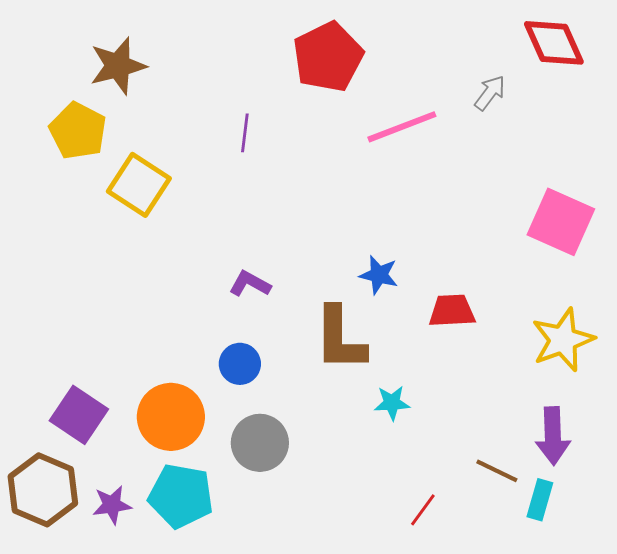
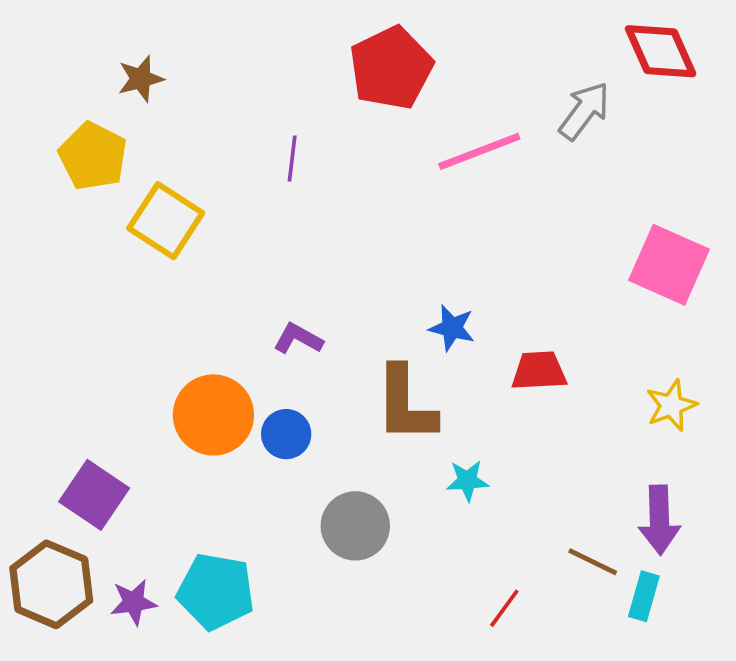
brown star: (118, 66) -> (141, 79), size x0.7
gray arrow: (490, 93) -> (584, 111), size x1.4
yellow star: (563, 340) -> (671, 405), size x0.7
orange circle: (171, 417) -> (213, 415), moved
gray circle: (260, 443) -> (355, 526), moved

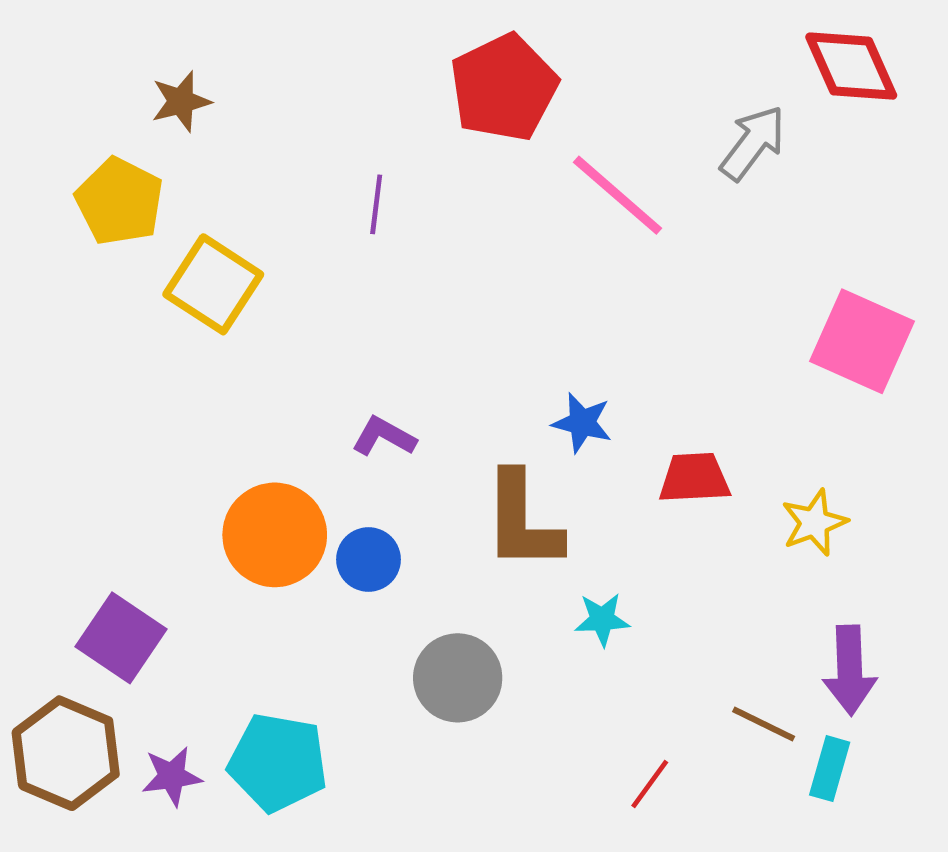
pink line: (479, 151) -> (618, 195), turned 62
yellow star: (671, 405) -> (814, 523), moved

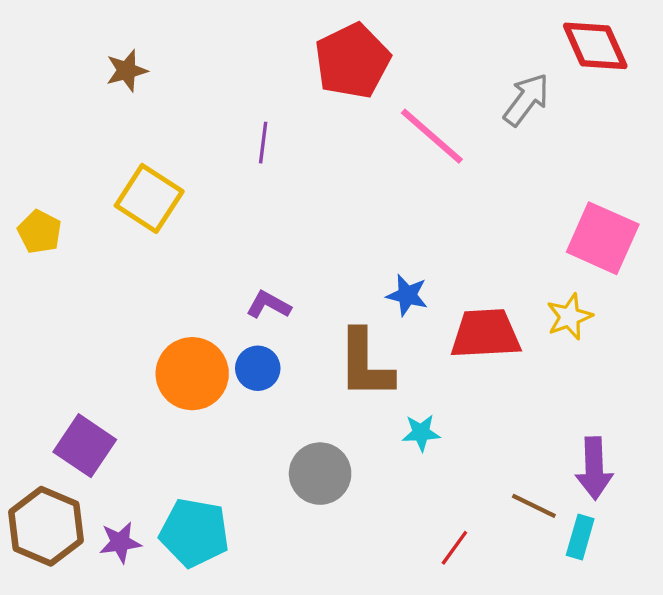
yellow pentagon: (119, 201) -> (40, 232), moved, size x0.7
red trapezoid: (694, 478) -> (486, 334), size x1.4
yellow star: (814, 523) -> (569, 317), moved
blue circle: (369, 560) -> (258, 368), moved

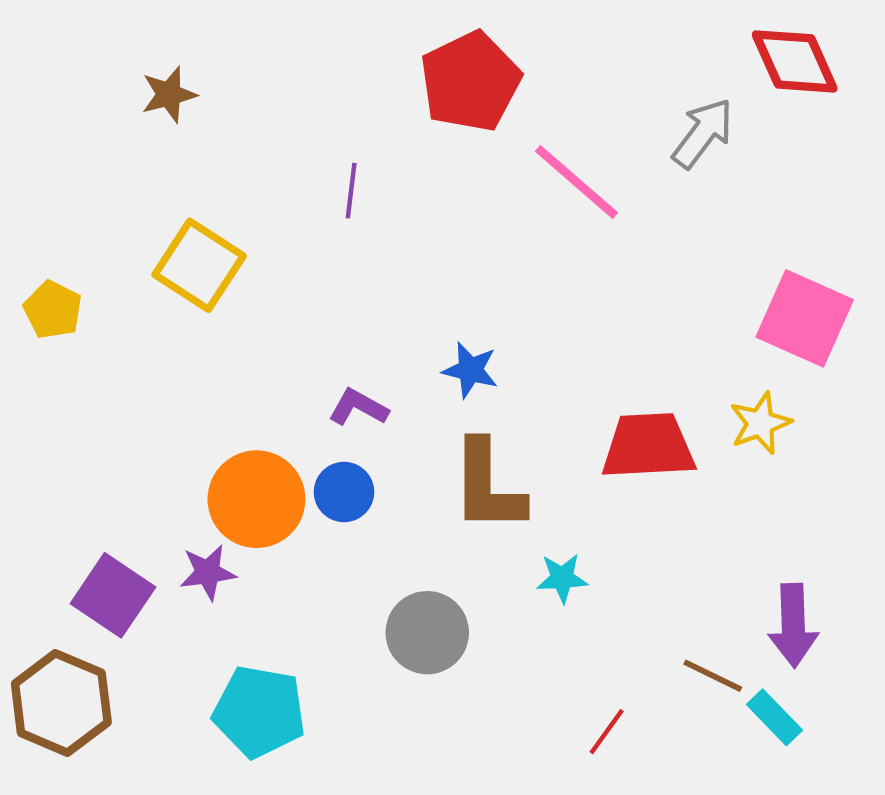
blue star: (407, 295) -> (470, 370), moved
cyan rectangle: (580, 537) -> (775, 717), turned -60
purple star: (120, 542) -> (208, 572), moved

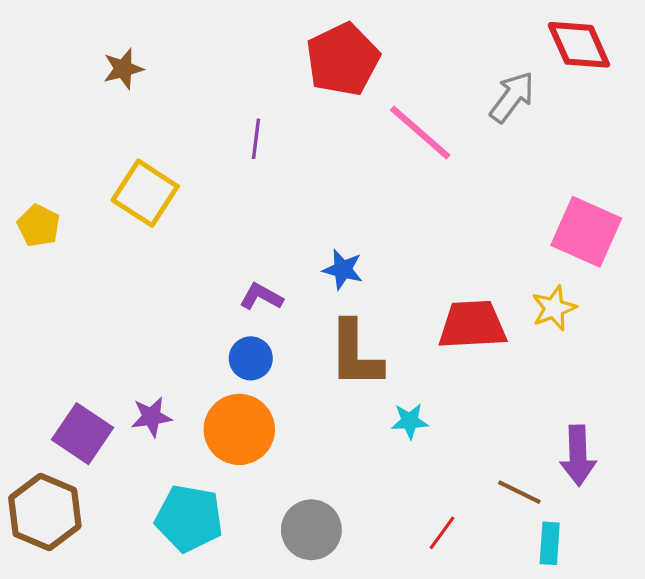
orange circle: (256, 499) -> (239, 429), moved
gray circle: (427, 633) -> (311, 530), moved
cyan rectangle: (775, 717) -> (550, 543), moved, turned 48

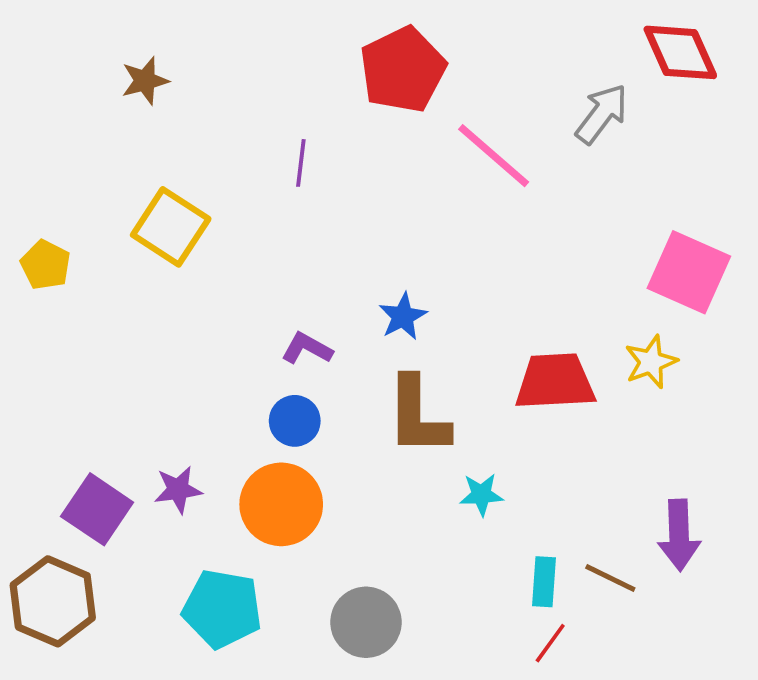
blue star: (343, 269) -> (403, 316), turned 30
red line: (442, 533) -> (550, 643), moved
cyan rectangle: (550, 543) -> (544, 582), moved

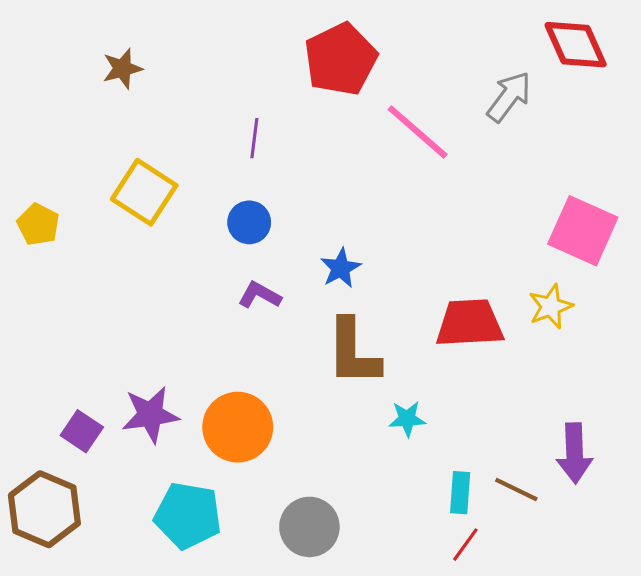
blue circle: (295, 421) -> (249, 222), moved
purple star: (178, 490) -> (150, 415), size x1.4
purple square: (97, 509) -> (82, 431), size x0.7

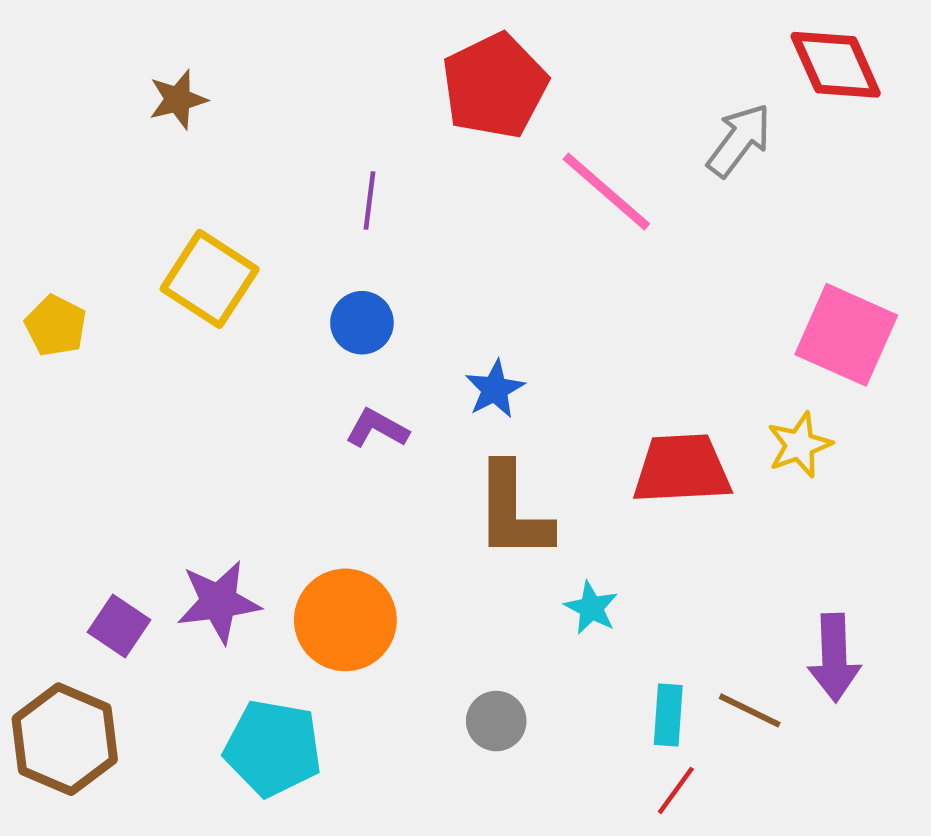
cyan star: (407, 419) -> (591, 608), turned 30
gray circle: (309, 527) -> (496, 721), moved, size x0.7

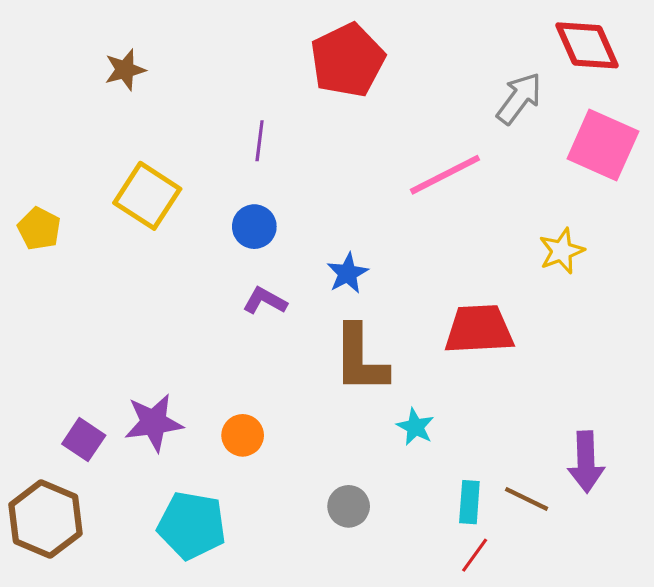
pink line: (606, 191) -> (445, 175), moved, turned -68
pink square: (846, 335) -> (603, 145), moved
yellow star: (799, 445) -> (562, 251), moved
orange circle: (345, 620) -> (243, 435), size x0.6

